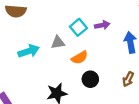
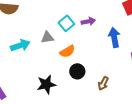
brown arrow: (128, 79) -> (103, 83), moved

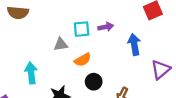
cyan square: (66, 23) -> (82, 29), turned 35
cyan arrow: (20, 45) -> (31, 73), moved, turned -78

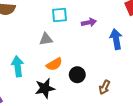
cyan square: (82, 29) -> (59, 15), moved
orange semicircle: (83, 60) -> (54, 64), moved

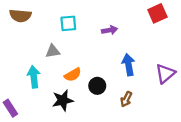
cyan square: (59, 15) -> (68, 23), moved
gray triangle: (46, 39) -> (53, 51), moved
blue arrow: (116, 39) -> (128, 65), moved

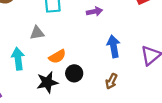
black circle: (97, 86) -> (74, 73), moved

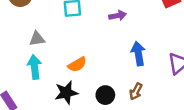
gray triangle: (37, 33) -> (37, 39), moved
black circle: (74, 73) -> (105, 95), moved

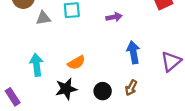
gray triangle: (37, 39) -> (43, 18), moved

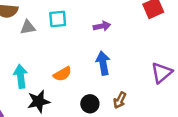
blue arrow: (133, 52) -> (103, 63), moved
black star: (66, 89) -> (39, 101), moved

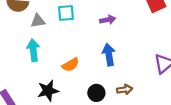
cyan arrow: (21, 76) -> (33, 50), moved
brown arrow: (120, 100) -> (125, 90), turned -126

